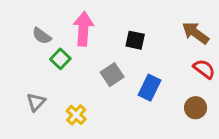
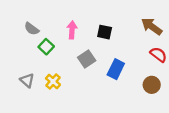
pink arrow: (83, 29) -> (72, 30), moved, size x0.7
gray triangle: (36, 102) -> (27, 80), turned -32
yellow cross: (76, 115) -> (53, 81), moved

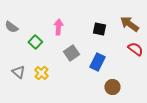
gray semicircle: (32, 29) -> (11, 27), moved
black square: (105, 32) -> (99, 29), moved
brown circle: (152, 85) -> (112, 87), moved

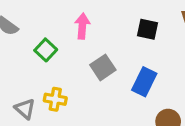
gray triangle: (18, 72) -> (25, 109), moved
yellow cross: (41, 73) -> (55, 99), turned -32

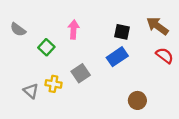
gray square: (103, 67) -> (81, 73), moved
blue rectangle: (144, 82) -> (117, 57), moved, turned 30

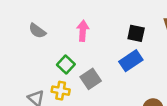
gray semicircle: (18, 30) -> (37, 31), moved
green square: (46, 47) -> (66, 65), moved

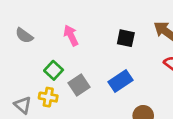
pink arrow: (83, 31) -> (71, 36), turned -30
blue rectangle: (131, 61) -> (120, 81), moved

